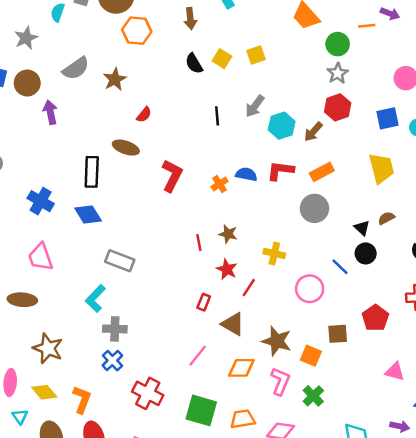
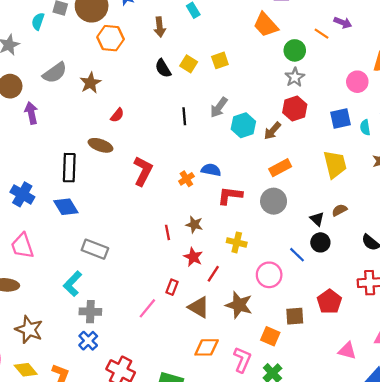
orange line: (367, 26) -> (322, 34), turned 40
red L-shape: (280, 171) -> (230, 196), moved
brown star: (277, 341) -> (239, 305), moved
pink line: (198, 356) -> (147, 308), moved

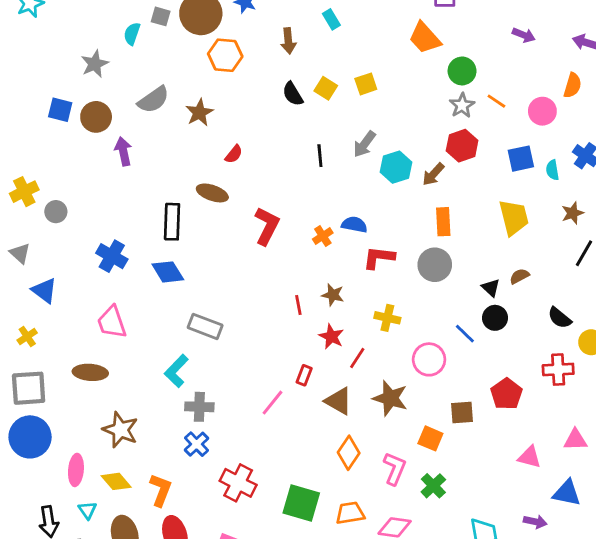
orange line: (322, 34) -> (496, 101), moved
orange rectangle: (280, 168) -> (443, 222), turned -65
orange diamond: (207, 347) -> (349, 453), turned -55

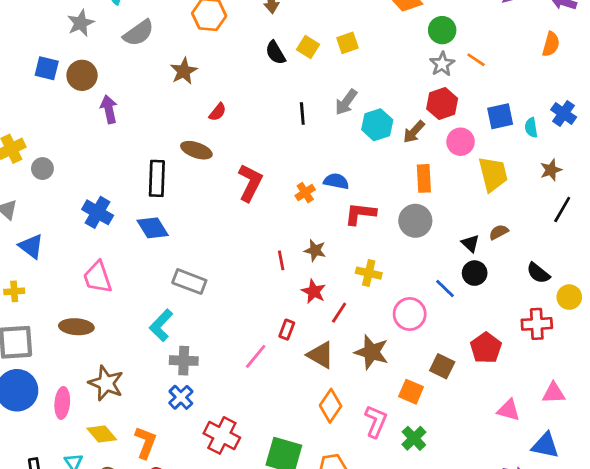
gray semicircle: (153, 100) -> (139, 33), moved
pink circle: (542, 111) -> (461, 142), moved
yellow cross: (27, 336) -> (14, 291), turned 30
brown square: (462, 413) -> (442, 366), turned 30
pink ellipse: (76, 470) -> (62, 403), moved

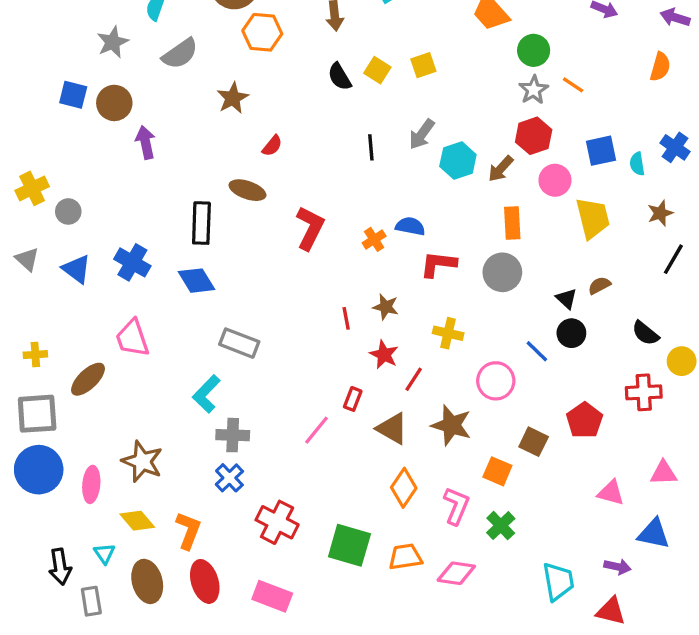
blue triangle: (31, 246) -> (76, 269), moved
brown ellipse: (76, 327) -> (88, 379), moved, turned -48

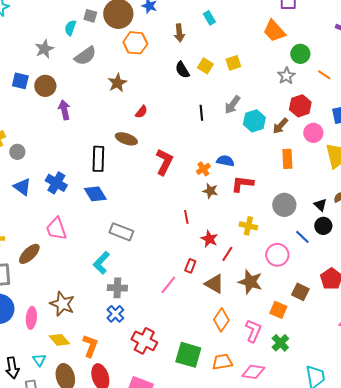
gray star: (534, 90) -> (286, 76), moved
gray circle: (502, 272) -> (284, 205), moved
brown star: (386, 307) -> (210, 191), moved

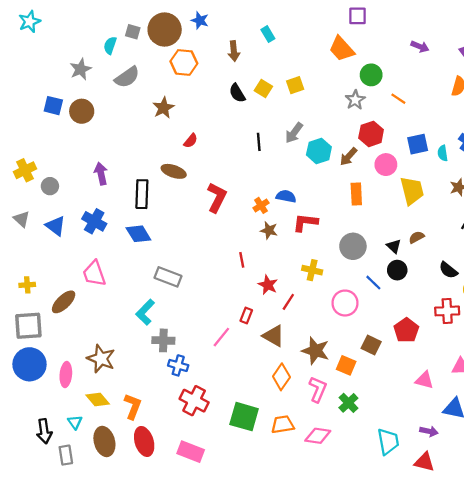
purple arrow: (64, 110) -> (101, 174), moved
brown star: (250, 282) -> (316, 351), moved
blue cross: (115, 314) -> (178, 365), moved, turned -30

